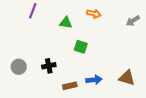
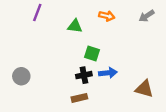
gray arrow: (133, 21) -> (147, 16), moved
black cross: (49, 66) -> (84, 75), moved
blue arrow: (94, 80) -> (108, 73), moved

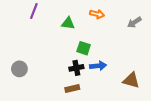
gray arrow: (147, 16) -> (134, 22), moved

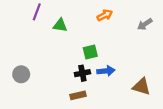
orange arrow: (97, 14) -> (105, 15), turned -40
green triangle: (68, 23) -> (60, 25), moved
green square: (84, 48) -> (90, 52), turned -32

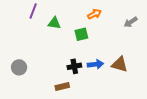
green square: (90, 52) -> (81, 34), moved
brown triangle: (141, 87) -> (120, 64), moved
brown rectangle: (78, 95) -> (62, 86), moved

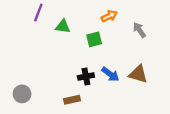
gray arrow: (131, 22) -> (139, 30), moved, turned 88
blue arrow: (95, 64) -> (110, 74), turned 42
gray circle: (19, 67) -> (22, 94), moved

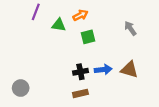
orange arrow: (109, 16) -> (80, 15), moved
blue arrow: (110, 74) -> (103, 70), turned -42
brown rectangle: (72, 100) -> (80, 93), moved

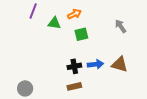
gray circle: (21, 88) -> (25, 88), moved

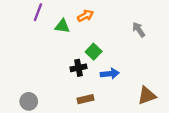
green square: (81, 34) -> (94, 52), moved, turned -32
brown triangle: (120, 64) -> (147, 96), moved, turned -36
black cross: (74, 66) -> (79, 68), moved

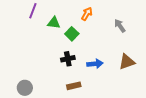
orange arrow: (85, 16) -> (87, 14), moved, turned -32
green square: (94, 52) -> (72, 34), moved
brown triangle: (147, 96) -> (127, 62), moved

